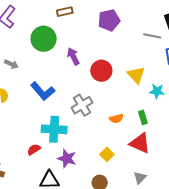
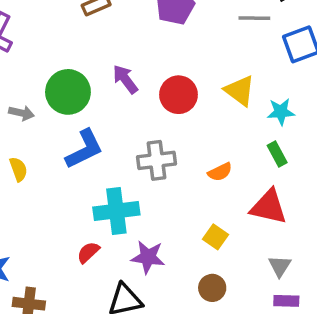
green circle: (44, 39) -> (68, 92), moved
blue L-shape: (43, 91) -> (84, 149), turned -65
gray cross: (82, 105) -> (156, 160), turned 35
green rectangle: (143, 117) -> (277, 154), moved

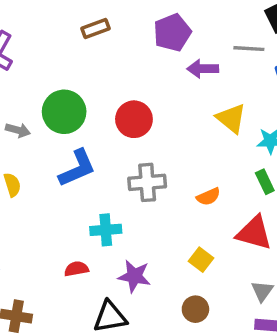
purple arrow: (125, 79) -> (203, 69), moved, turned -56
red circle: (179, 95) -> (134, 119), moved
cyan cross: (116, 211) -> (106, 230), size x0.7
red semicircle: (88, 252) -> (76, 269), turned 30

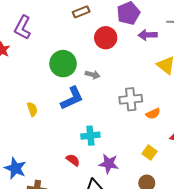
red circle: (134, 119) -> (106, 38), moved
gray arrow: (18, 130) -> (93, 75), moved
gray cross: (147, 182) -> (131, 99), moved
red semicircle: (76, 269) -> (73, 160), turned 48

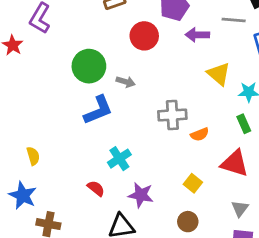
yellow semicircle: (32, 109) -> (33, 156), moved
cyan cross: (90, 136) -> (119, 159), turned -30

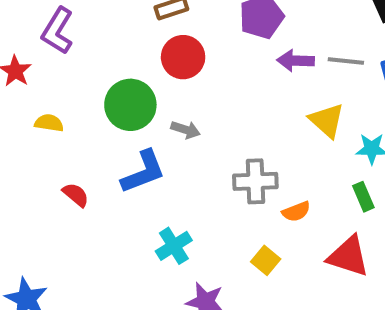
gray line: (234, 20) -> (346, 61), moved
red circle: (144, 36) -> (183, 57), moved
yellow semicircle: (33, 156) -> (49, 123), moved, turned -66
yellow square: (193, 183) -> (266, 260), moved
red semicircle: (96, 188) -> (76, 195), moved

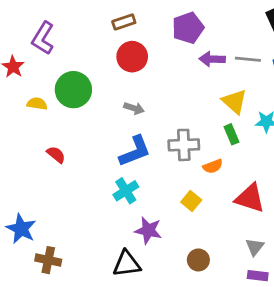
green circle: (130, 105) -> (73, 90), moved
blue L-shape: (143, 172) -> (135, 151), moved
green rectangle: (363, 197) -> (231, 134), moved

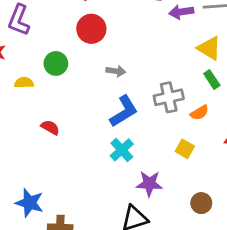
red circle: (132, 57) -> (91, 29), moved
green circle: (73, 90) -> (56, 63), size x0.7

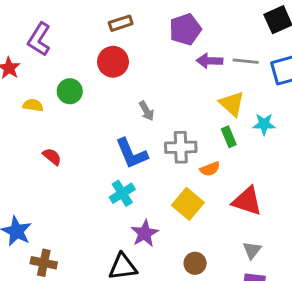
gray arrow: (116, 71) -> (147, 111), moved, turned 42
blue L-shape: (124, 111) -> (131, 153), turned 88
yellow square: (185, 149) -> (188, 204), size x1.5
purple star: (149, 184) -> (145, 233), turned 30

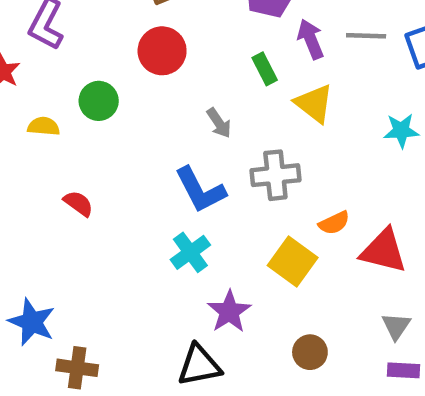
purple arrow: (210, 61) -> (311, 39), turned 70
yellow triangle: (232, 104) -> (314, 103), moved
green rectangle: (229, 137) -> (265, 69), moved
orange semicircle: (210, 169) -> (334, 223), moved

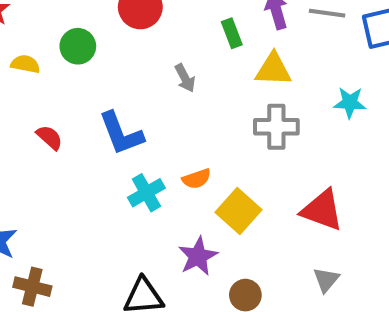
yellow triangle: (314, 103) -> (273, 69), turned -42
gray cross: (275, 175) -> (276, 127), moved
blue L-shape: (200, 190) -> (121, 134), moved
orange semicircle: (334, 223) -> (197, 179), moved
purple star: (229, 312) -> (198, 256), moved

